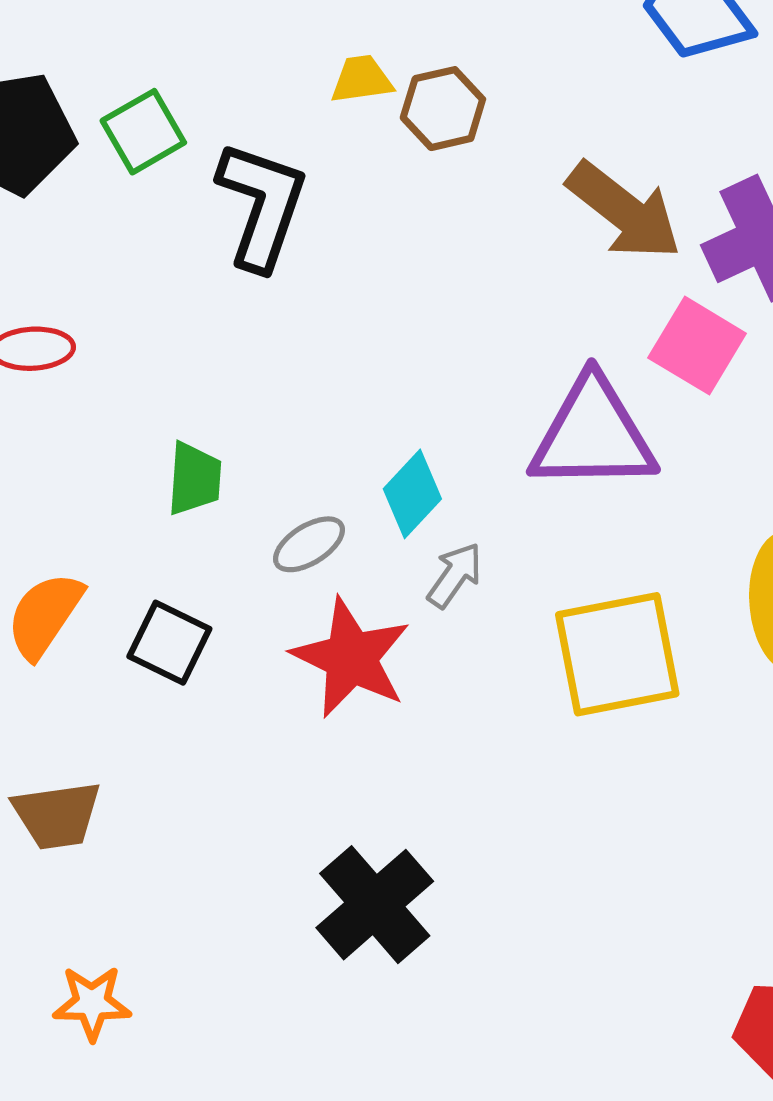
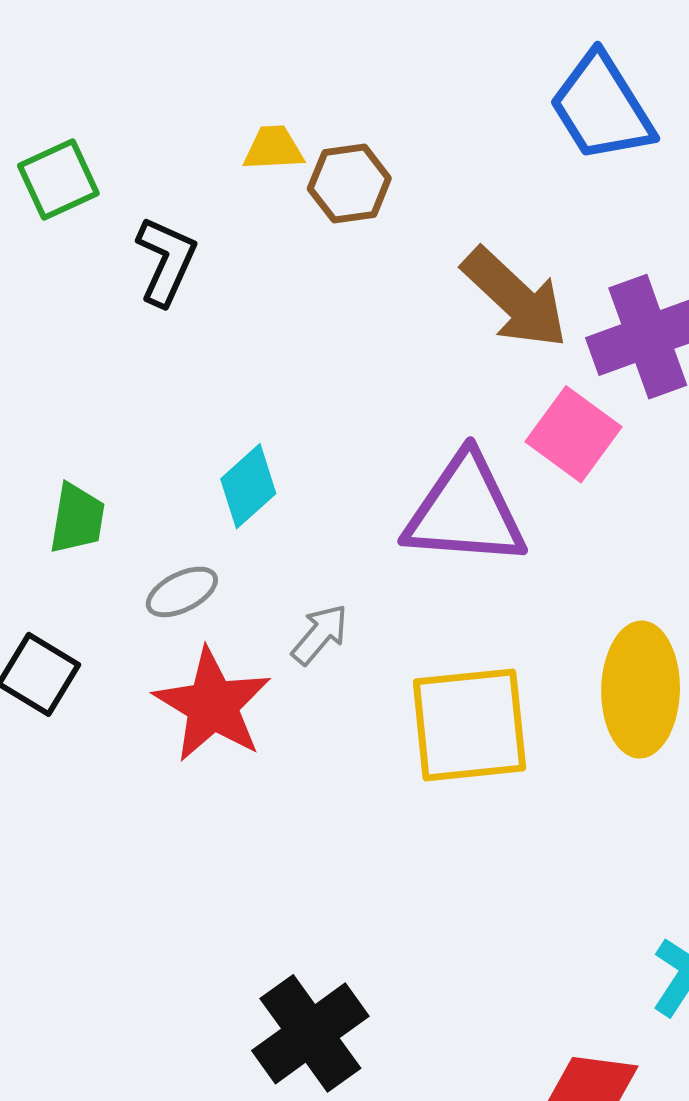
black L-shape: (262, 205) -> (166, 261), size x0.7
cyan diamond: (412, 494) -> (248, 486), moved
black cross: (375, 905) -> (310, 1033), moved

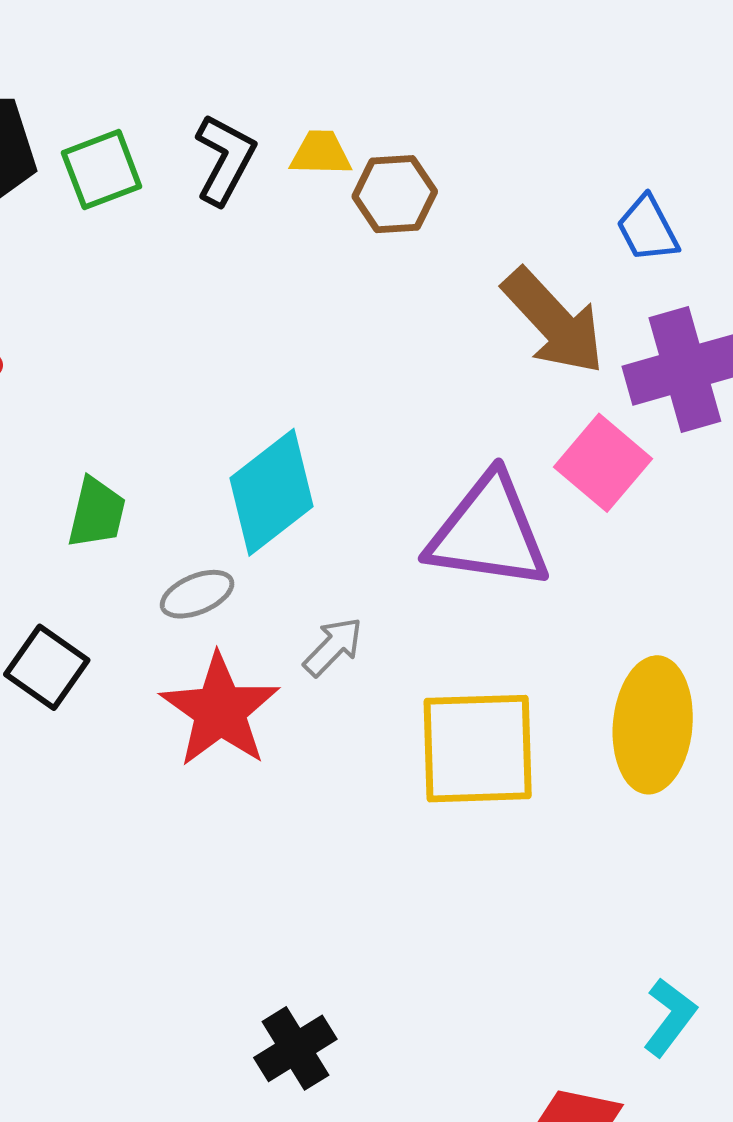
blue trapezoid: (602, 107) -> (648, 229), moved, size x0.6
black L-shape: (166, 261) -> (225, 159), moved
cyan diamond: (248, 486) -> (271, 492), size x1.5
black cross: (310, 1033) -> (295, 1048), size x0.7

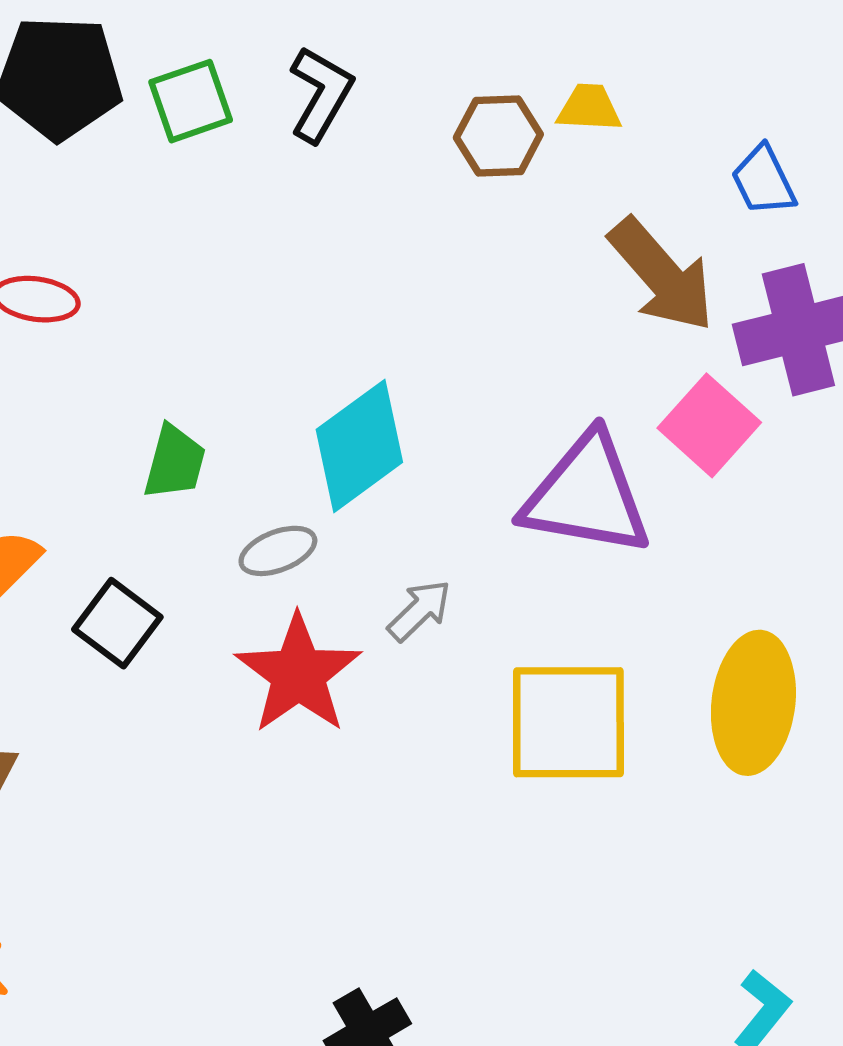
yellow trapezoid: (321, 153) -> (589, 108), moved

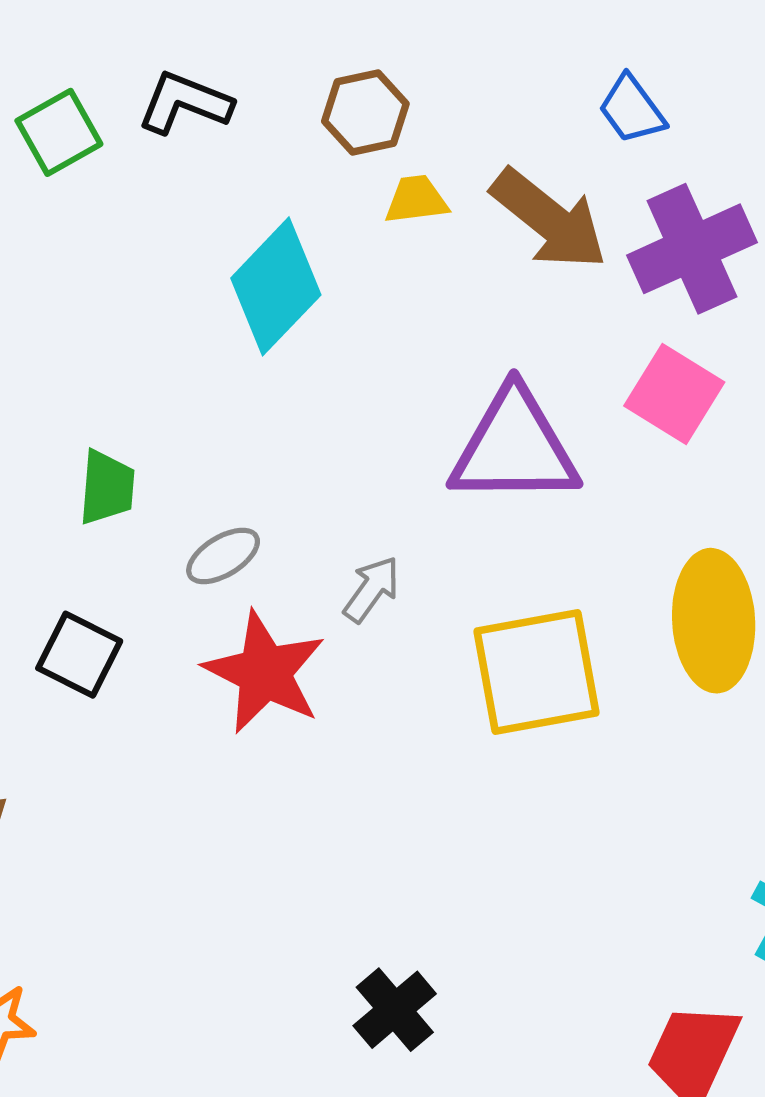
black L-shape: (321, 94) -> (185, 103), turned -88
yellow trapezoid: (589, 108) -> (416, 200), moved
pink square: (709, 425) -> (674, 394), moved
cyan diamond: (359, 446) -> (276, 286), moved

